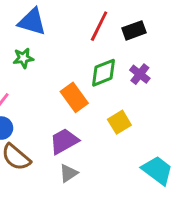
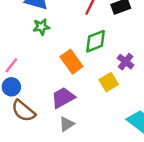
green star: (23, 58) -> (41, 27), moved
purple cross: (140, 74) -> (126, 62), moved

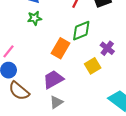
orange rectangle: (71, 62) -> (60, 48), turned 66

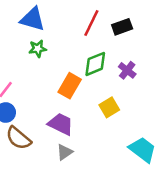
purple cross: (107, 48) -> (127, 70), moved
purple trapezoid: (53, 79) -> (61, 124), turned 55

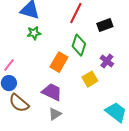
black rectangle: (122, 27) -> (105, 25), moved
green diamond: (95, 64) -> (79, 45), turned -50
purple cross: (127, 70) -> (107, 61), moved

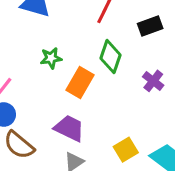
green star: (34, 33) -> (51, 58), moved
yellow square: (90, 79) -> (126, 150), moved

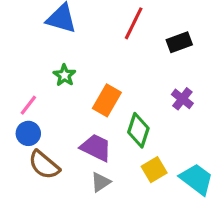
green diamond: (111, 57) -> (138, 130), moved
green star: (51, 58) -> (64, 75), moved, turned -30

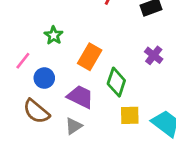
blue circle: (28, 133) -> (44, 78), moved
yellow square: (154, 170) -> (130, 115), turned 30
gray triangle: (101, 182) -> (74, 126), moved

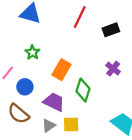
yellow square: (130, 115) -> (71, 124), moved

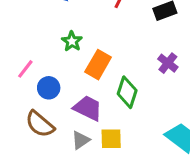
green star: (32, 52) -> (72, 41), moved

